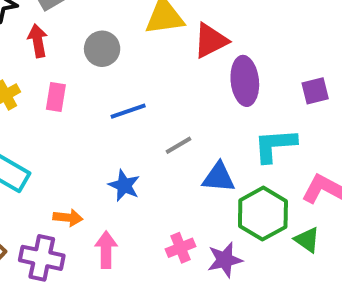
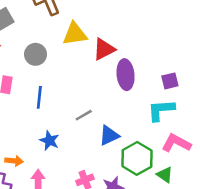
blue line: (128, 111) -> (39, 97), moved, turned -65
cyan L-shape: (275, 145) -> (161, 110), moved
blue triangle: (219, 177) -> (109, 135), turned -30

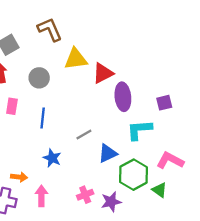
cyan L-shape: (161, 110) -> (139, 130), moved

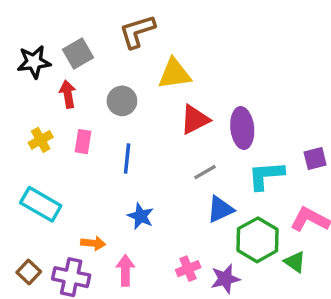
brown L-shape: (50, 29) -> (137, 31), turned -84
red triangle: (103, 73) -> (195, 120), moved
purple square: (164, 103) -> (315, 159), moved
gray line: (84, 134) -> (205, 172), moved

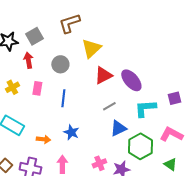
yellow triangle: (174, 74) -> (91, 48), turned -35
purple ellipse: (242, 128) -> (131, 80), turned -35
orange arrow: (93, 243) -> (43, 139), moved
green triangle: (295, 262) -> (170, 164), moved

